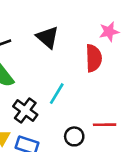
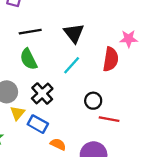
cyan line: (57, 94) -> (72, 65), moved
black circle: (74, 136) -> (93, 101), moved

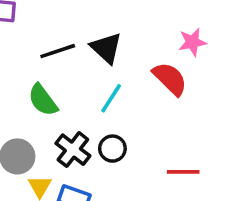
black line: (30, 32) -> (58, 51), moved
red semicircle: (111, 59) -> (170, 79), turned -45
black circle: (93, 101) -> (112, 149), moved

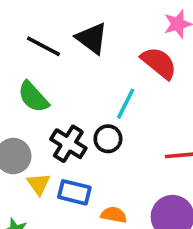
black line: (58, 51) -> (43, 46), turned 52
cyan line: (111, 98) -> (126, 104), moved

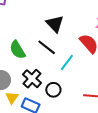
black line: (43, 46) -> (47, 47), moved
black circle: (108, 139) -> (53, 90), moved

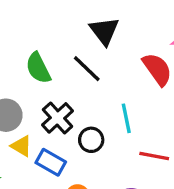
cyan line: (67, 62) -> (126, 118), moved, turned -54
yellow triangle: (12, 98) -> (21, 146), turned -40

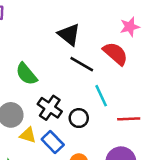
black line: (87, 69) -> (82, 64), moved
blue rectangle: (51, 162) -> (53, 142), turned 30

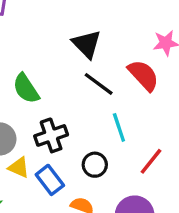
black cross: (50, 108) -> (51, 135), turned 30
black circle: (79, 118) -> (95, 165), moved
red line: (129, 119) -> (151, 161), turned -55

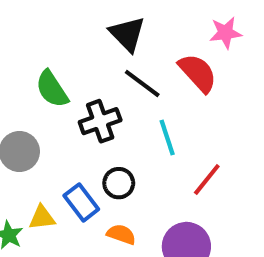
black cross: (51, 135) -> (100, 121), moved
black circle: (95, 165) -> (119, 183), moved
yellow triangle: (19, 168) -> (42, 218), moved, turned -30

